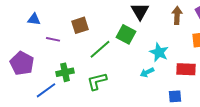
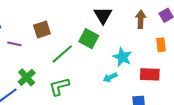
green cross: (65, 72) -> (27, 77), turned -30

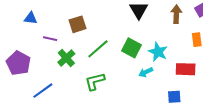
green square: (89, 39) -> (132, 48), moved
green cross: (27, 77) -> (66, 58), moved

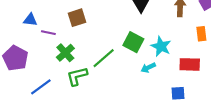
blue triangle: (31, 18) -> (30, 20), moved
green line: (98, 49) -> (104, 58), moved
green L-shape: (95, 81) -> (77, 76), moved

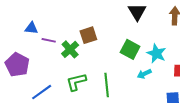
brown square: (77, 18) -> (88, 35), moved
green cross: (65, 53) -> (70, 49), moved
green line: (104, 58) -> (107, 85), moved, turned -55

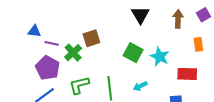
purple pentagon: (17, 65) -> (48, 68), moved
cyan arrow: (144, 74) -> (140, 86), moved

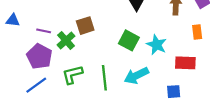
blue triangle: (34, 31) -> (13, 20), moved
cyan arrow: (140, 86) -> (136, 76), size x1.6

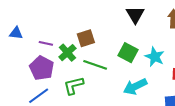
green line: (104, 78) -> (95, 65), moved, turned -65

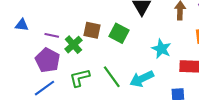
brown square: (86, 38) -> (92, 30), turned 30
green square: (128, 53) -> (119, 33), moved
green line: (95, 65) -> (112, 77), moved, turned 35

